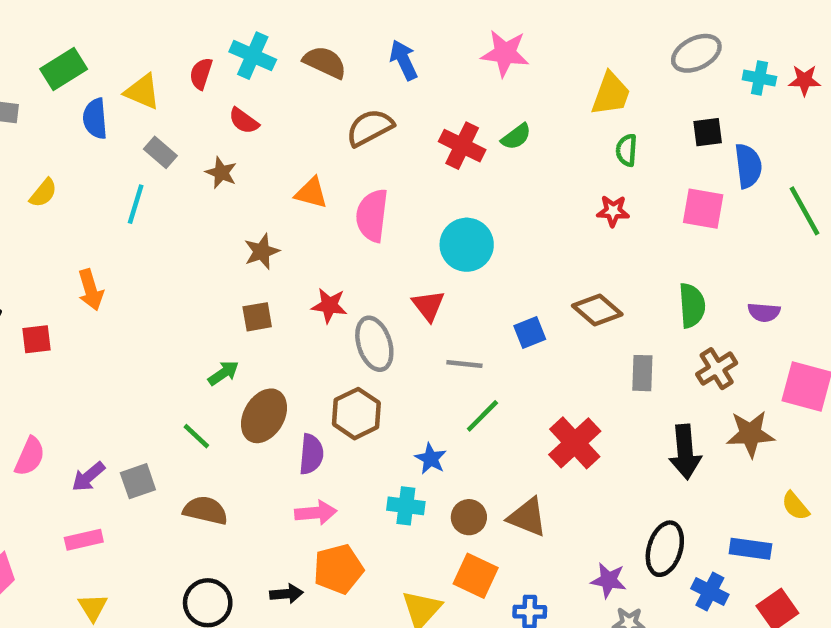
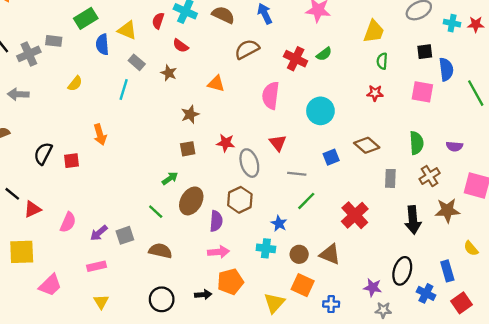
pink semicircle: (372, 215) -> (271, 95), moved
cyan circle: (467, 245) -> (320, 111), moved
blue rectangle: (750, 549) -> (447, 271), turned 66

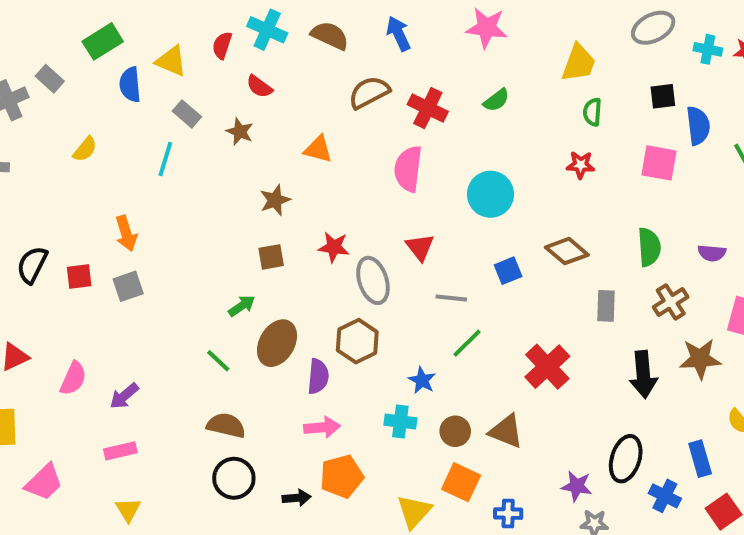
gray rectangle: (54, 41) -> (50, 79), turned 35
red cross: (296, 59) -> (428, 108), moved
gray square: (125, 235) -> (128, 286), moved
black circle: (162, 299) -> (234, 478), moved

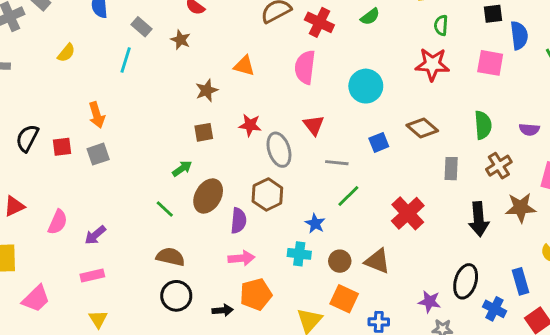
orange triangle: (318, 149) -> (244, 66), moved
red star: (581, 165) -> (432, 64), size x1.6

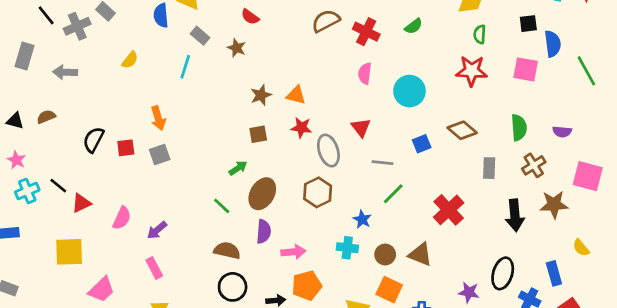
orange triangle: (244, 66) -> (296, 95), moved
pink semicircle: (305, 67) -> (365, 74), moved, size x0.7
purple semicircle: (238, 221) -> (264, 232), moved
pink rectangle: (92, 276) -> (154, 268), turned 75

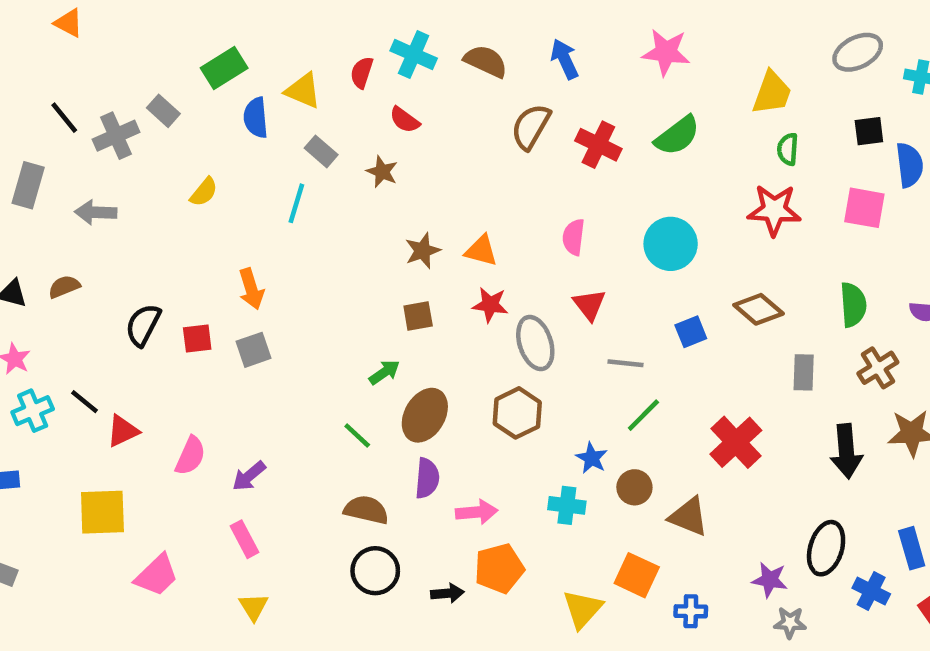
brown semicircle: (326, 21) -> (531, 127), turned -32
green semicircle: (414, 26) -> (677, 136), size x1.5
pink semicircle: (365, 74) -> (574, 237), moved
brown circle: (385, 254) -> (634, 487), moved

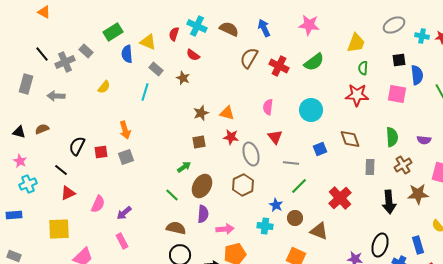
brown diamond: (758, 309) -> (350, 139), turned 30
black line: (84, 402) -> (61, 170), moved

